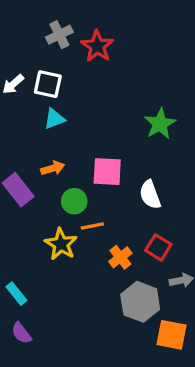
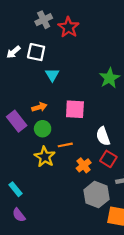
cyan triangle: (54, 119) -> (52, 75), moved, turned -40
white semicircle: (150, 195) -> (103, 136), moved
green circle: (74, 201) -> (43, 129), moved

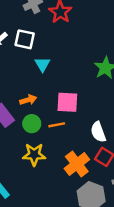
orange line: (65, 145) -> (57, 125), moved
yellow star: (45, 157) -> (34, 155), turned -30
orange cross: (84, 165) -> (77, 164), size x1.5

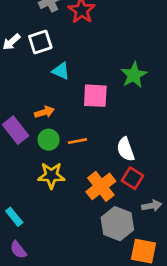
white square: (25, 39) -> (40, 42), turned -30
cyan triangle: (42, 64) -> (61, 71), turned -35
pink square: (67, 102) -> (95, 96), moved

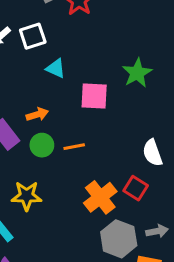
white semicircle: (126, 149) -> (152, 153), moved
yellow star: (51, 175) -> (27, 196), moved
gray arrow: (152, 206) -> (157, 231), moved

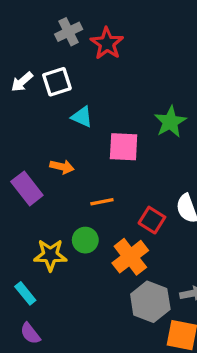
orange arrow: (37, 114) -> (62, 167), turned 30
green circle: (42, 145) -> (85, 240), moved
red square: (136, 188) -> (152, 220), moved

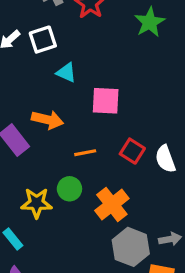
green star: (170, 122) -> (150, 22), moved
orange arrow: (62, 167) -> (48, 120), size x1.4
red square: (152, 220) -> (132, 151), moved

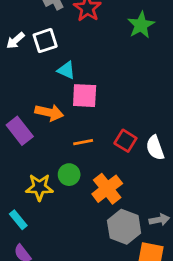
pink square: (106, 101) -> (85, 96), moved

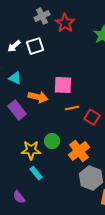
cyan triangle: (66, 70) -> (15, 78), moved
orange line: (83, 142) -> (72, 108), moved
cyan rectangle: (18, 220) -> (36, 173), moved

